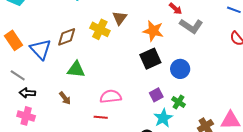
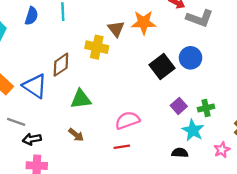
orange star: (153, 31) -> (144, 23), moved
blue circle: (180, 69) -> (191, 58), moved
green cross: (179, 102) -> (206, 108), turned -32

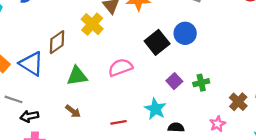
yellow cross: (97, 47) -> (92, 24), turned 30
pink semicircle: (127, 120) -> (120, 67), moved
cyan star: (193, 130) -> (155, 109), moved

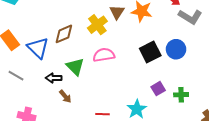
pink semicircle: (120, 67) -> (104, 55), moved
green triangle: (77, 76) -> (75, 67), turned 42
black arrow: (29, 116) -> (54, 78), moved

